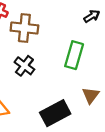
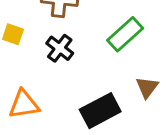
green rectangle: (74, 55) -> (125, 34), turned 32

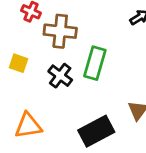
green rectangle: (125, 34) -> (95, 63), moved, turned -32

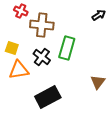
orange triangle: (28, 126) -> (19, 70), moved
black rectangle: (96, 131) -> (48, 97), moved

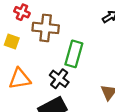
yellow square: (12, 48) -> (12, 42), moved
black cross: (42, 57) -> (59, 79), moved

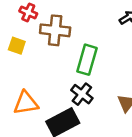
orange triangle: (20, 79) -> (26, 103), moved
black cross: (59, 79) -> (82, 94), moved

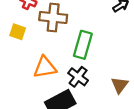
orange triangle: (26, 103) -> (45, 67), moved

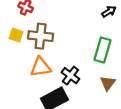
brown cross: (53, 18) -> (41, 36), moved
green rectangle: (83, 45) -> (102, 50), moved

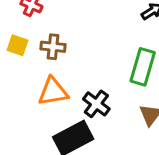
brown cross: (41, 36) -> (53, 47), size x0.7

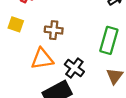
brown cross: (53, 47) -> (54, 30), moved

